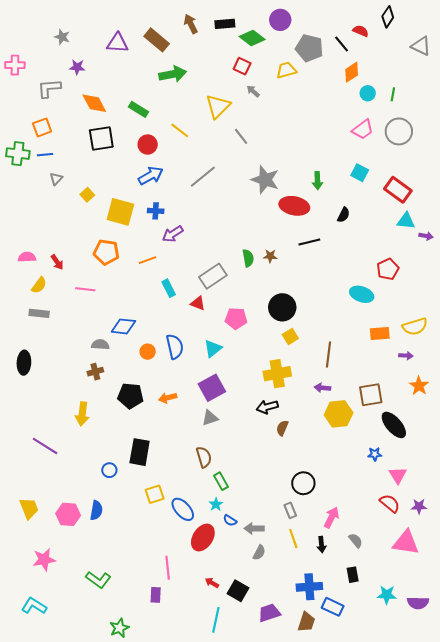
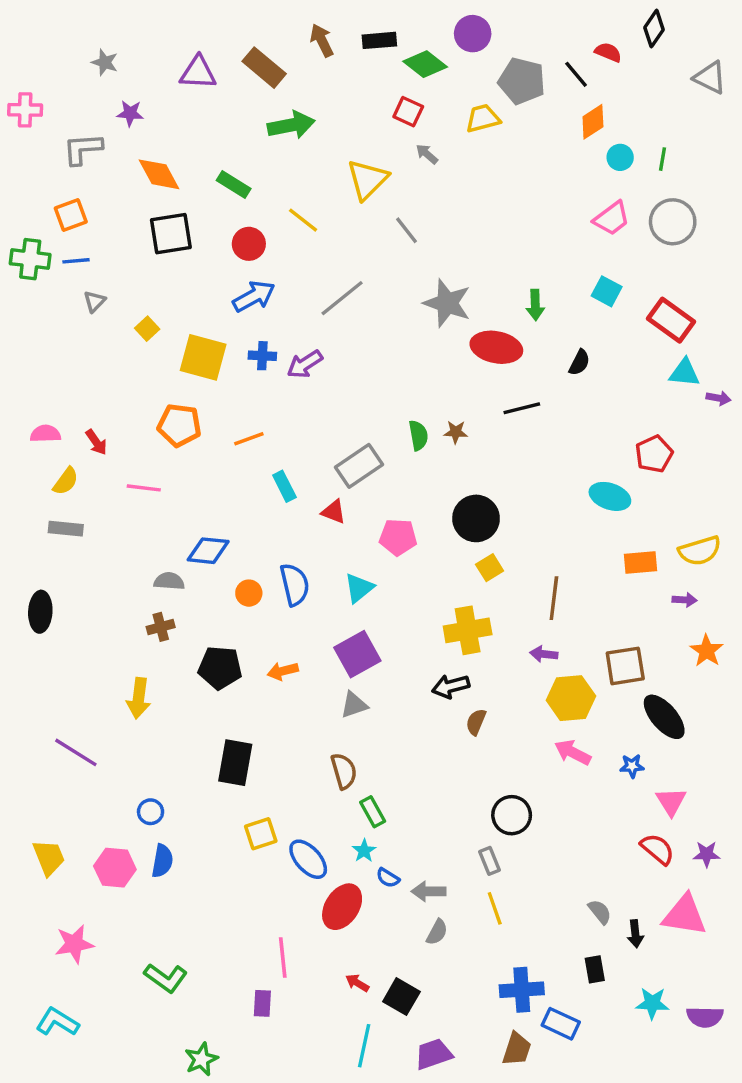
purple arrow: (173, 234) -> (305, 364), moved
blue circle: (109, 470) -> (151, 812), moved
pink arrow: (332, 517) -> (573, 752), moved, turned -90
black arrow: (321, 545) -> (635, 934), moved
purple trapezoid: (269, 613) -> (434, 1054), moved

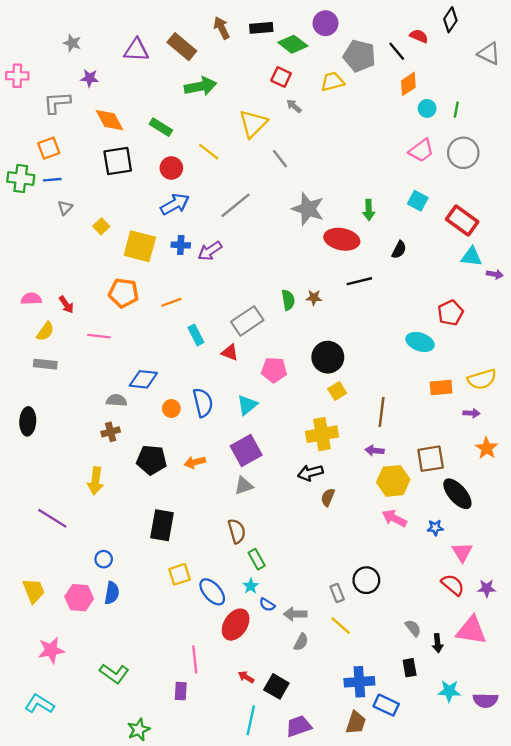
black circle: (512, 815) -> (366, 580), moved
yellow line: (495, 908) -> (341, 626), turned -30

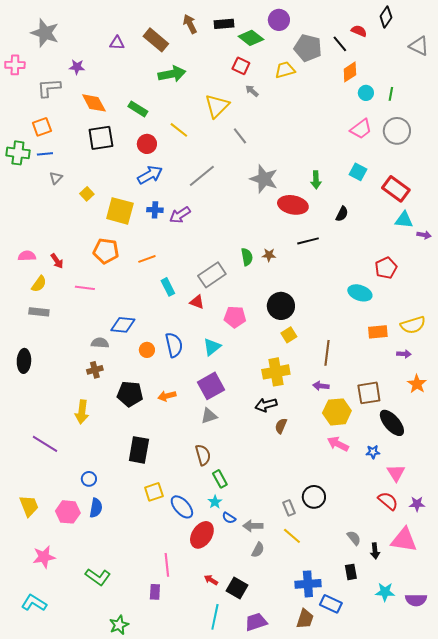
gray star: (72, 43) -> (45, 33), moved, size x1.8
purple triangle: (136, 50) -> (117, 43), size x0.7

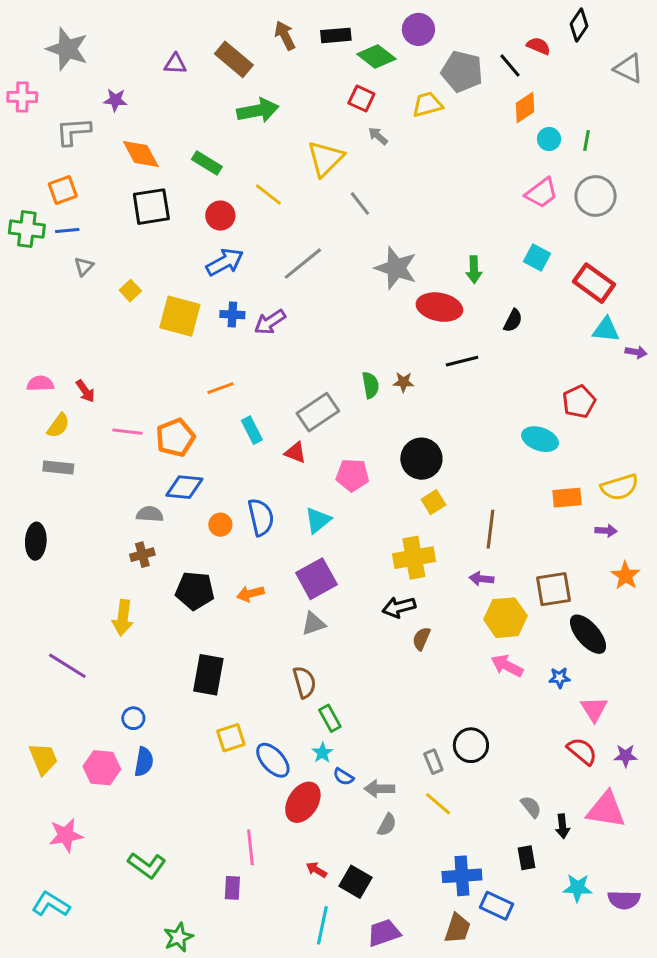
orange pentagon: (106, 251) -> (175, 438), moved, turned -30

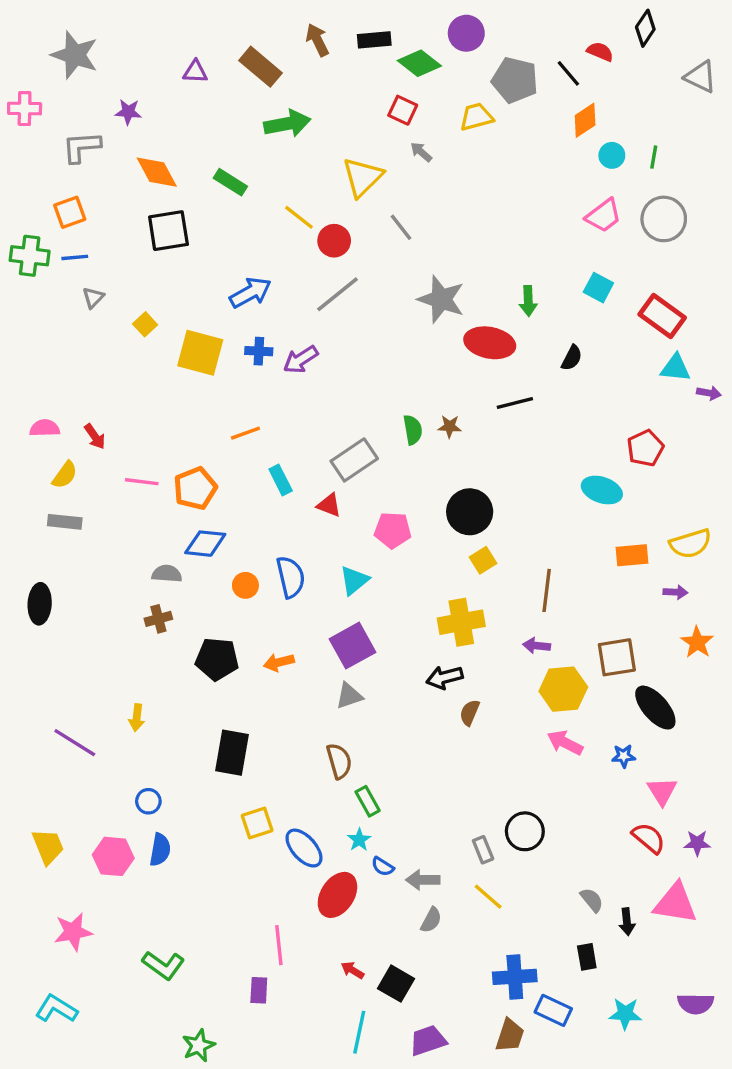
red circle: (220, 216) -> (334, 241), moved
yellow arrow: (123, 618) -> (137, 718), moved, size x0.7
cyan star: (578, 888) -> (625, 1014), moved

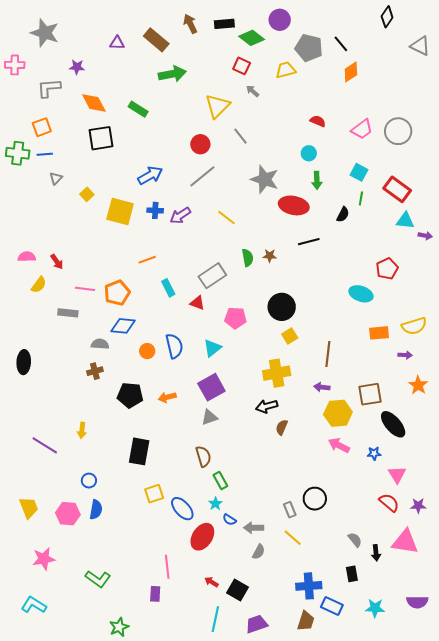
red semicircle: (600, 52) -> (318, 121), moved
cyan circle: (612, 155) -> (309, 153), moved
green line: (654, 157) -> (361, 198), moved
yellow line: (299, 217) -> (226, 218), moved
gray rectangle: (65, 522) -> (68, 313), moved

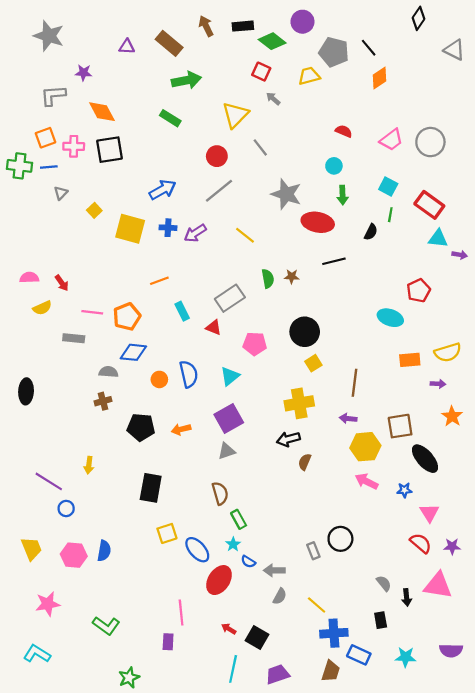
pink cross: (15, 65) -> (74, 146), moved
green rectangle: (138, 109) -> (170, 118), moved
yellow semicircle: (39, 285) -> (42, 308), turned 30
blue circle: (89, 481) -> (66, 508), moved
yellow line: (293, 538) -> (317, 605), moved

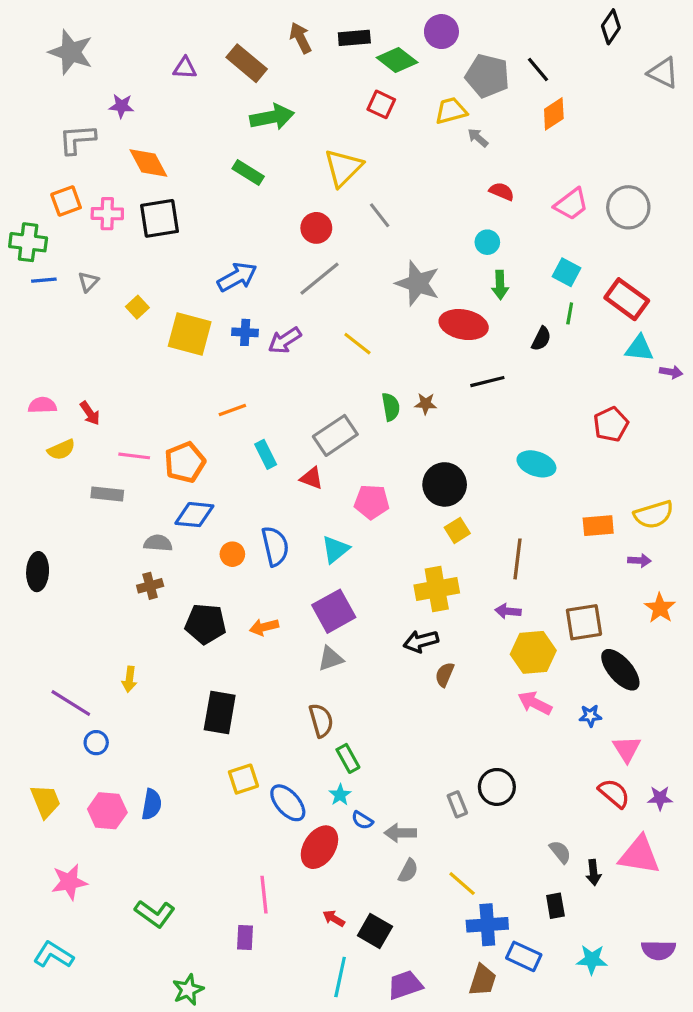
gray arrow: (273, 99) -> (478, 138), moved
blue line: (49, 167) -> (44, 280), moved
cyan ellipse: (390, 318) -> (536, 464), moved

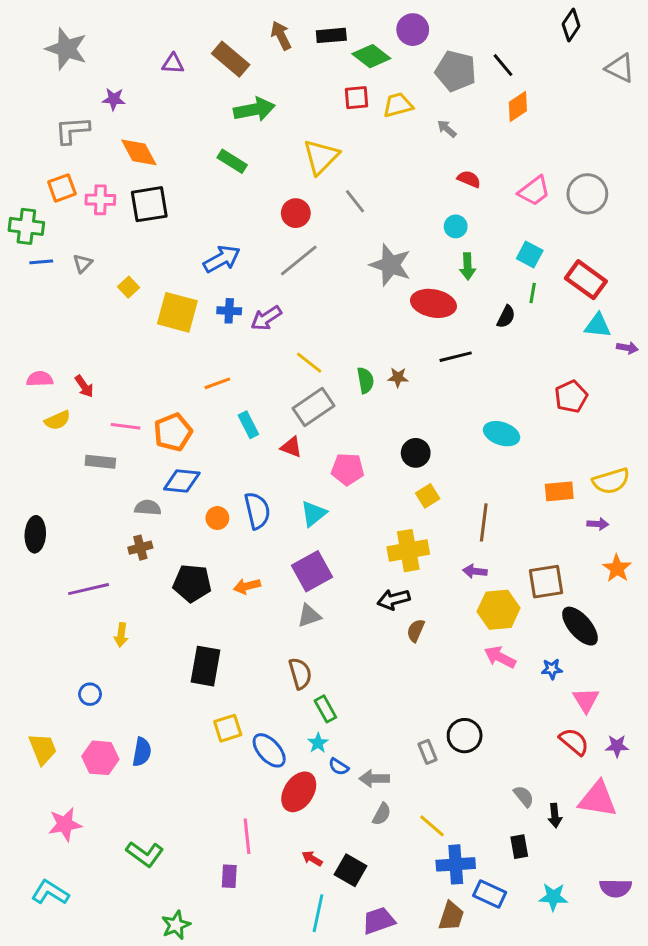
red square: (381, 104) -> (356, 98), turned -30
yellow trapezoid: (451, 111) -> (398, 105), moved
yellow line: (357, 344) -> (309, 363), moved
black circle: (445, 484) -> (416, 453), size x0.7
purple line: (71, 703) -> (89, 589), moved, turned -45

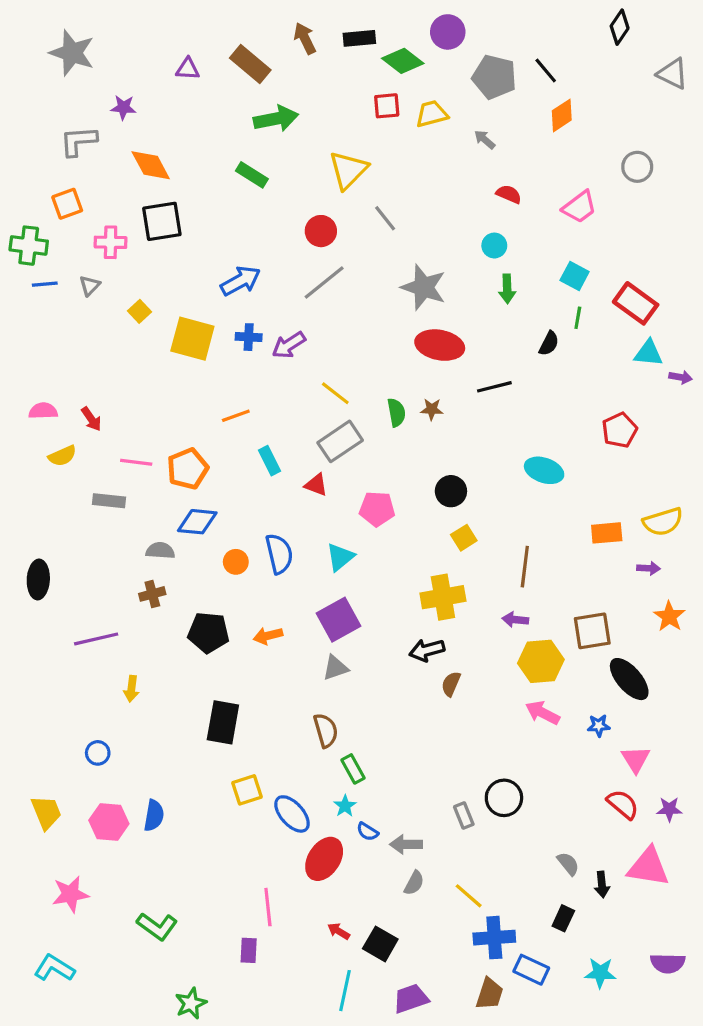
gray circle: (587, 194) -> (637, 167), moved, size x0.7
pink cross: (100, 200) -> (111, 242), moved
red ellipse: (433, 303) -> (440, 345), moved
black rectangle: (519, 847) -> (563, 918), turned 35

